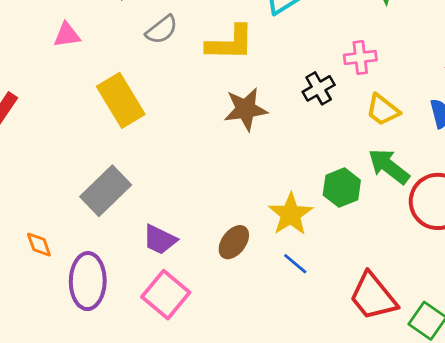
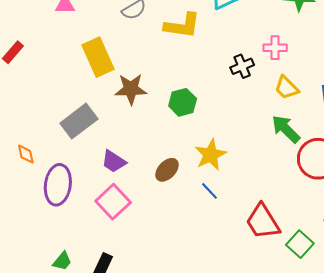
brown star: (246, 109) -> (131, 89), moved
green hexagon: (342, 188) -> (183, 102), moved

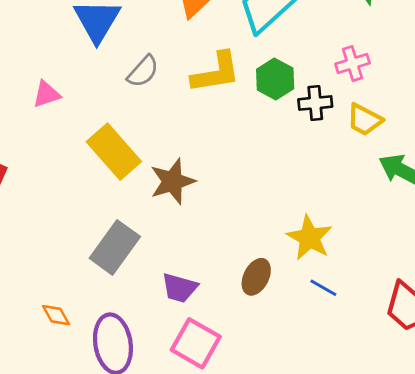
black cross: (242, 66) -> (315, 103), turned 35
yellow trapezoid: (287, 88) -> (364, 120), moved
green hexagon: (183, 102) -> (275, 79), moved

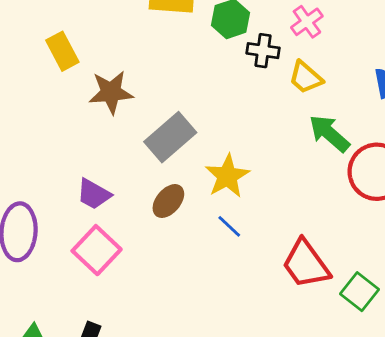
pink cross: (352, 64) -> (307, 22), turned -32
yellow rectangle: (114, 152) -> (62, 51), size x0.7
gray rectangle: (115, 247) -> (170, 137), moved

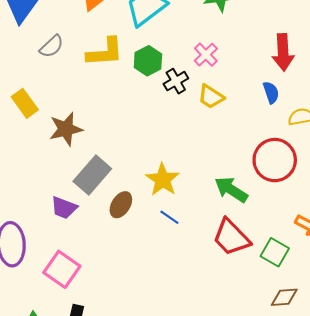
black cross: (263, 51) -> (176, 81), turned -30
green arrow: (329, 133) -> (231, 190), moved
gray rectangle: (170, 137) -> (92, 175), moved
pink square: (97, 250) -> (62, 269), moved

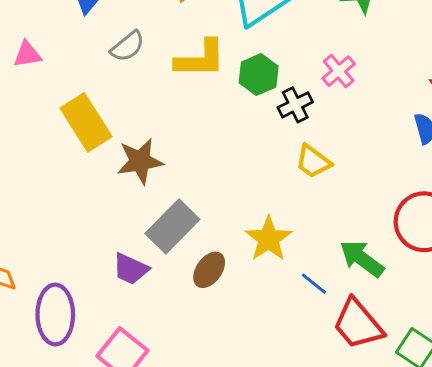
yellow trapezoid: (211, 97) -> (313, 161), moved
yellow rectangle: (25, 103) -> (86, 122), size x1.4
blue line: (169, 217) -> (314, 284), moved

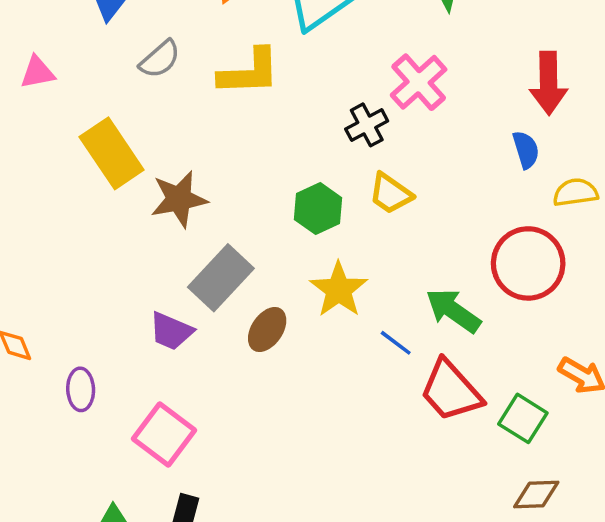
pink cross: (339, 71) -> (419, 82), size x1.4
green hexagon: (259, 75) -> (318, 209), moved
purple ellipse: (55, 315) -> (81, 389), size x0.6

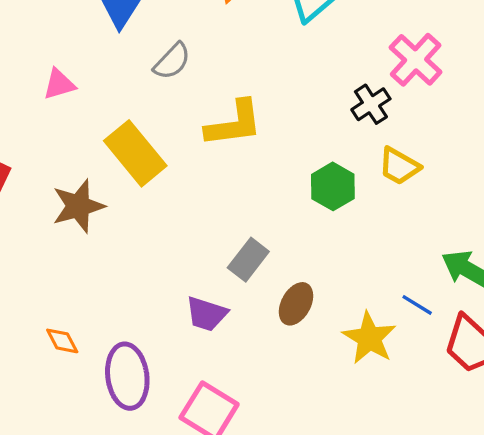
yellow L-shape: (249, 72) -> (234, 124), moved
brown star: (179, 199) -> (78, 206), moved
gray rectangle: (221, 278) -> (248, 260), size x0.7
yellow star: (339, 290) -> (369, 338), moved
purple ellipse: (81, 389) -> (127, 376), size x1.6

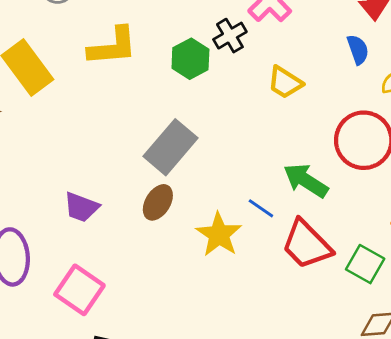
yellow trapezoid: (399, 166) -> (285, 82), moved
green hexagon: (333, 186) -> (190, 59), moved
gray rectangle: (248, 260) -> (171, 147), moved, size x1.5

